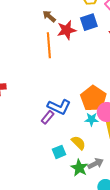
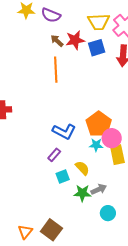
red star: (67, 30) -> (75, 40), moved
purple rectangle: (48, 117) -> (54, 155), moved
green star: (79, 168) -> (82, 193), turned -30

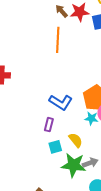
purple rectangle: (54, 155) -> (49, 125), turned -32
green star: (82, 193) -> (74, 165), size x1.4

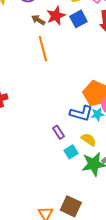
blue L-shape: (61, 102) -> (81, 113), moved
purple rectangle: (49, 125) -> (58, 132), turned -32

